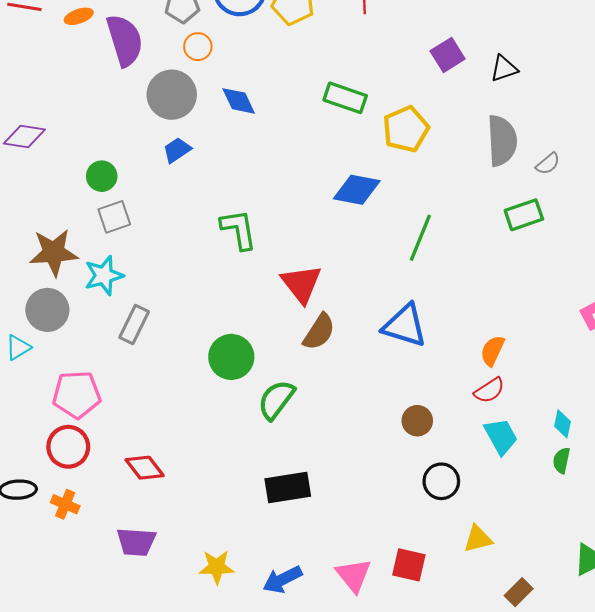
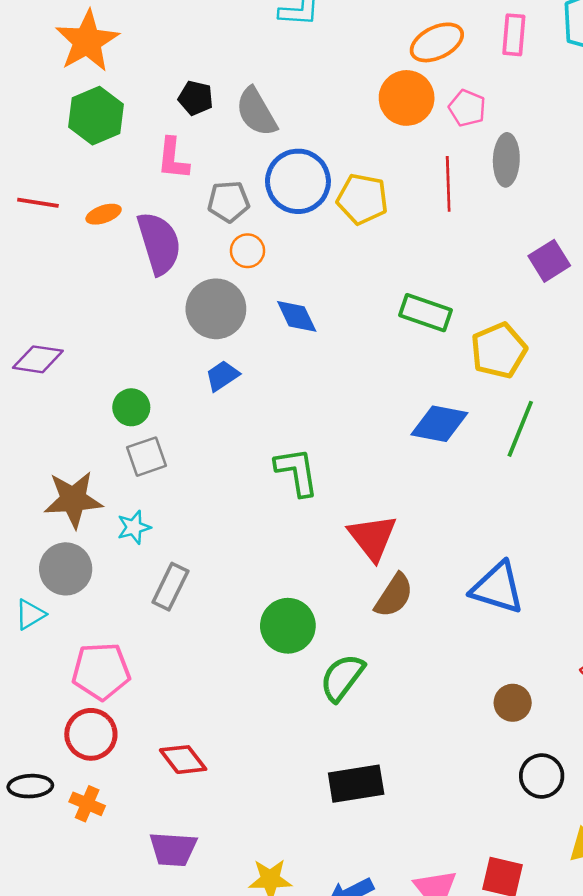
green line: (420, 238) -> (520, 429), moved
cyan star: (104, 275) -> (134, 527), size x0.7

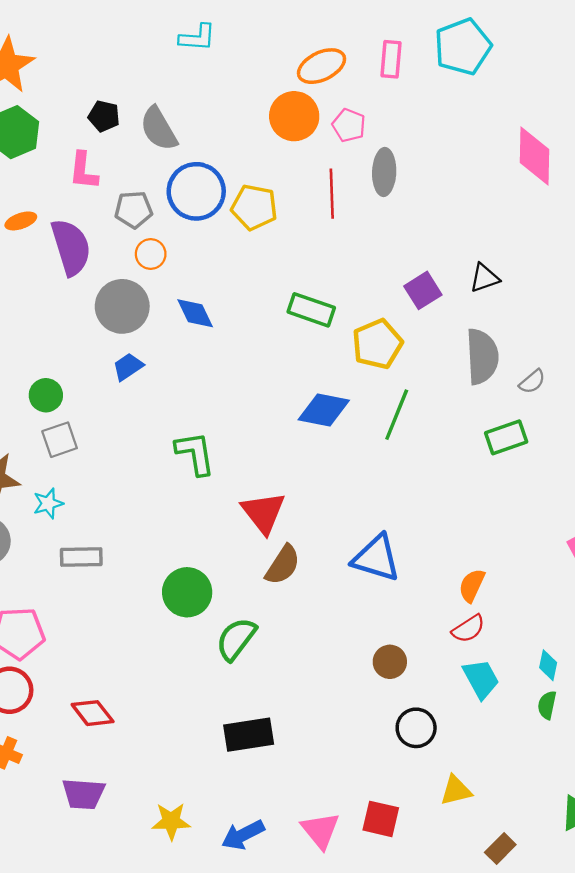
purple square: (549, 261) -> (423, 290), moved
gray rectangle: (170, 587) -> (81, 557), turned 63

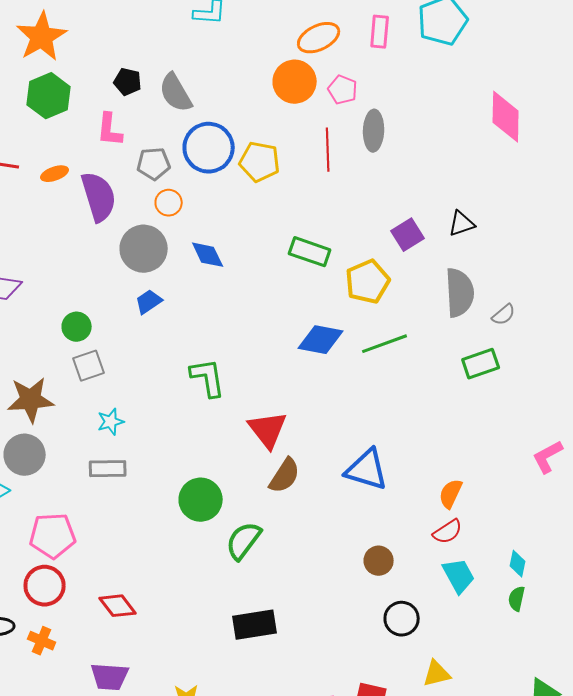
green line: (397, 415) -> (385, 344), turned 48
cyan star: (48, 503) -> (111, 422), moved

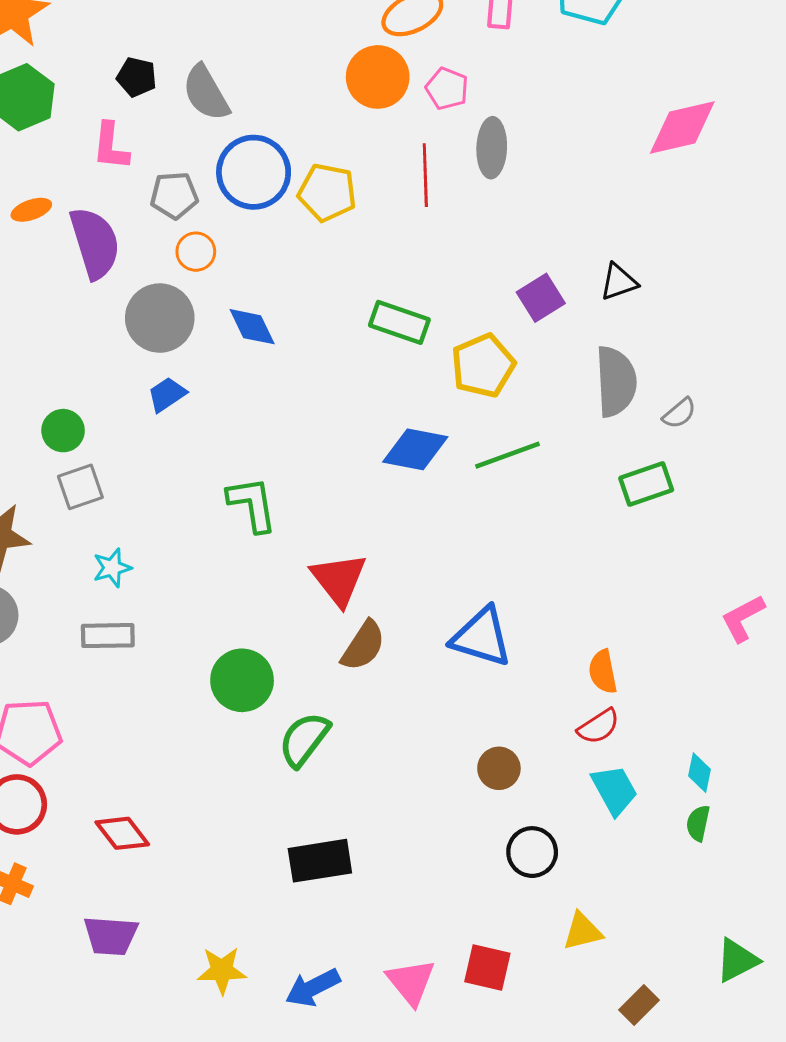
pink diamond: (506, 117) -> (682, 127), turned 76
orange semicircle: (451, 494) -> (603, 672), turned -36

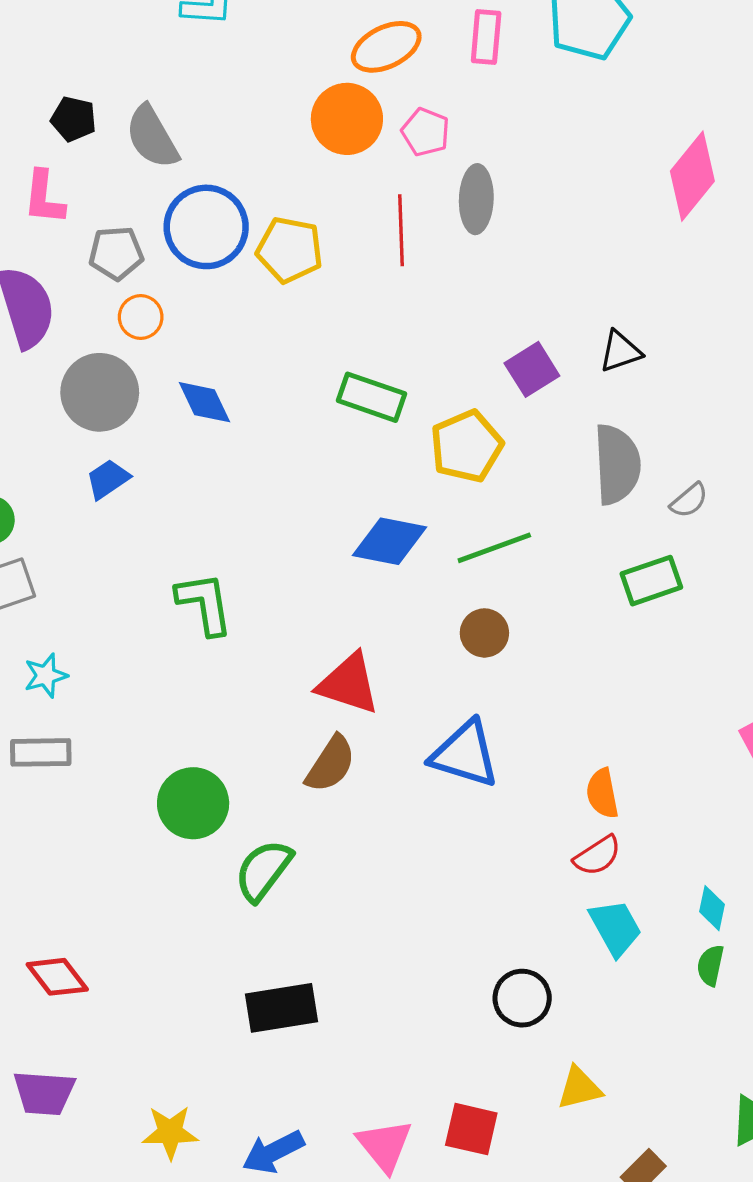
pink diamond: (682, 127) -> (692, 176), turned -38
red triangle: (339, 579) -> (349, 684), moved, turned -34
brown circle: (499, 768) -> (484, 633), moved

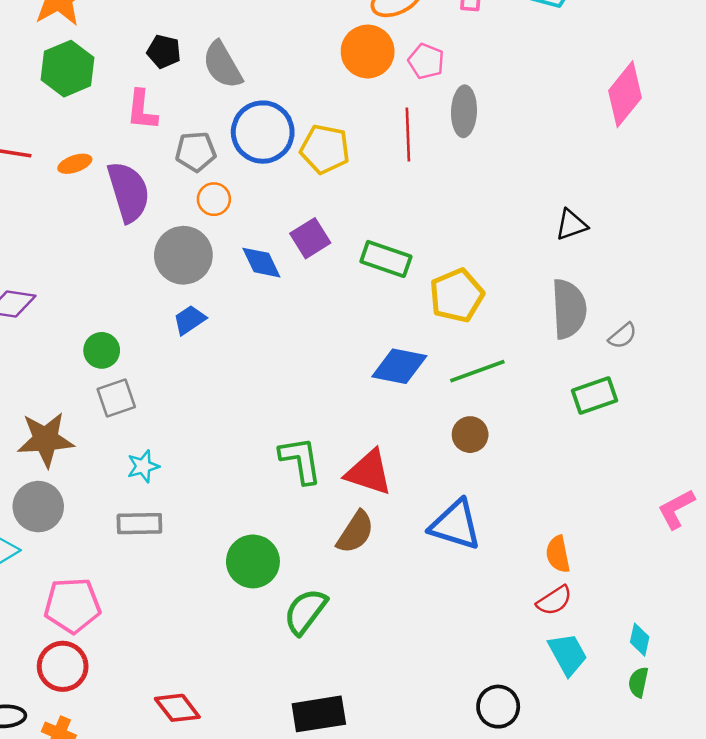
purple square: (532, 369) -> (310, 238), moved
green L-shape: (204, 604) -> (301, 460), moved
red diamond: (57, 977) -> (177, 708), moved

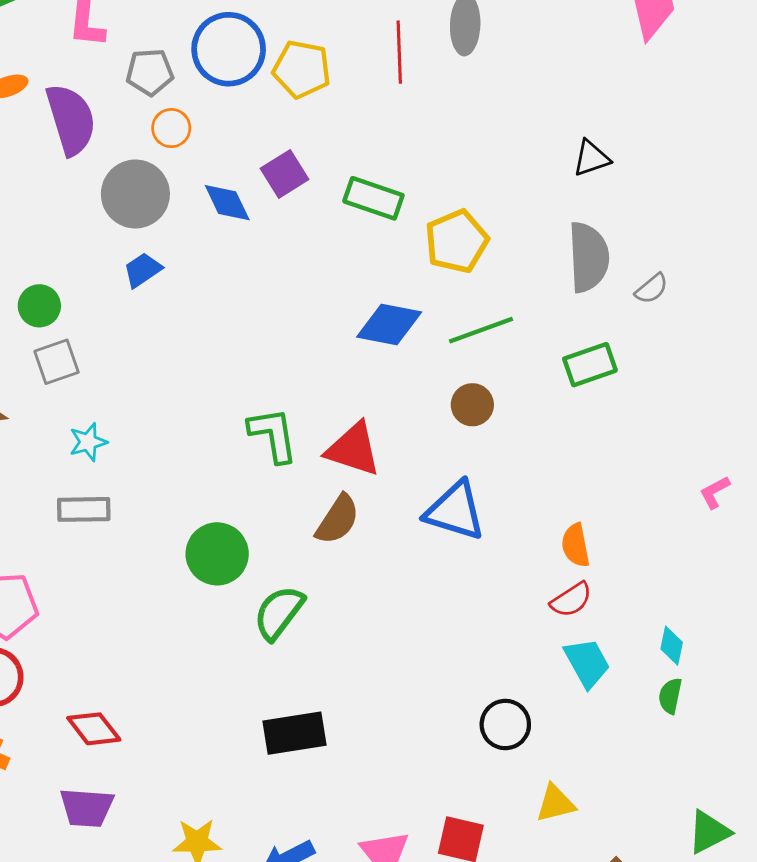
green rectangle: (595, 396) -> (590, 365), moved
pink L-shape: (676, 509) -> (715, 492), size x0.7
red diamond: (177, 708) -> (94, 729), moved

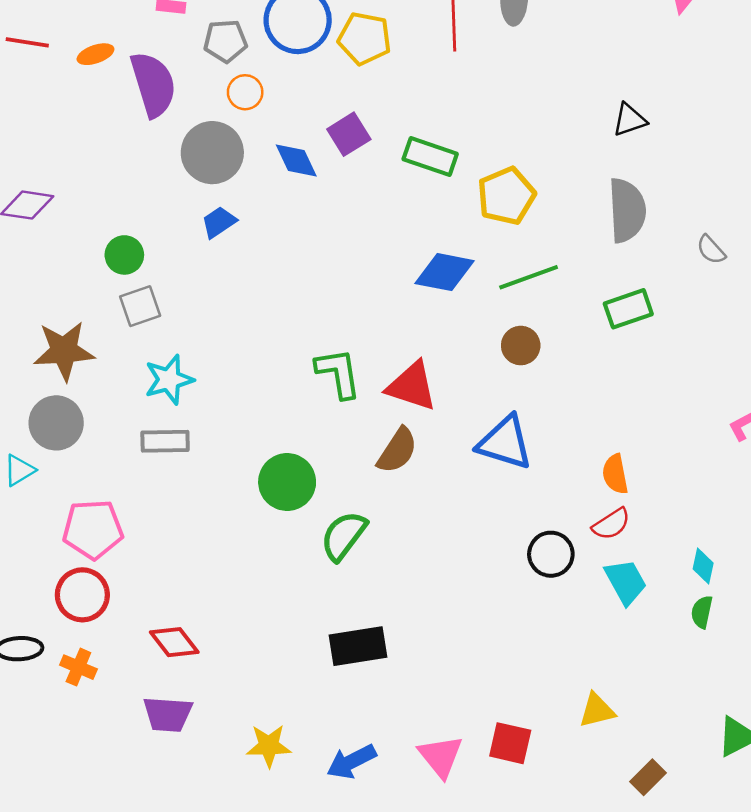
gray semicircle: (652, 289) -> (711, 250), moved, turned 88
cyan star: (88, 442) -> (169, 380), size x1.4
black circle: (505, 724) -> (551, 554), moved

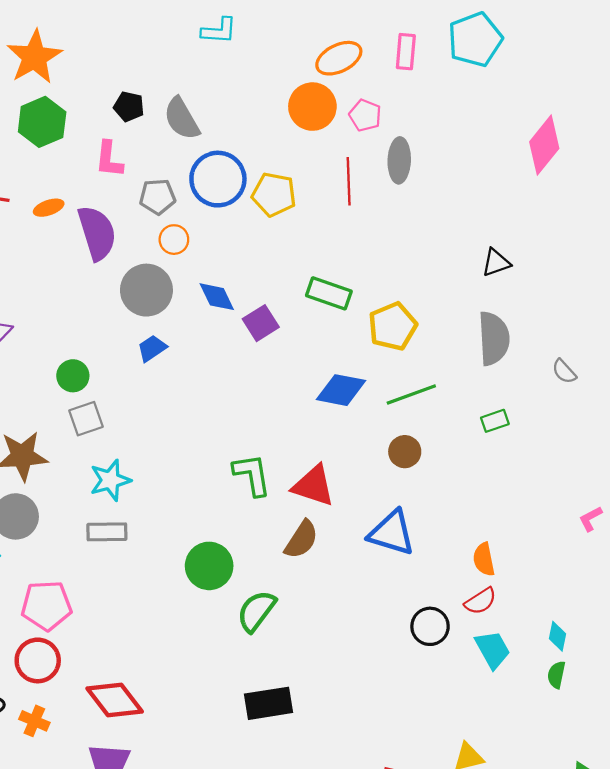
purple square: (349, 134) -> (261, 323), moved
green rectangle: (628, 309) -> (495, 421), size x0.7
red diamond: (174, 642) -> (115, 700), size x1.4

